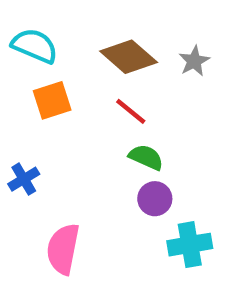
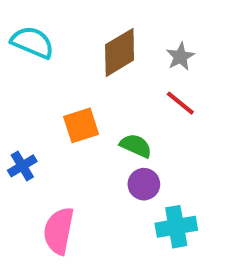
brown diamond: (129, 57) -> (120, 52), turned -72
orange square: (52, 100) -> (81, 125), moved
red line: (131, 111) -> (180, 103), moved

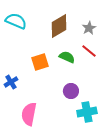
green semicircle: (136, 146) -> (67, 57), moved

